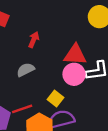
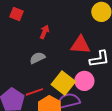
pink circle: (74, 74) -> (84, 81), moved
yellow square: (56, 98) -> (63, 83), size x1.6

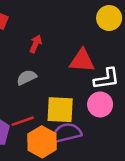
pink circle: (84, 81) -> (100, 104), moved
yellow square: (63, 83) -> (60, 110), turned -35

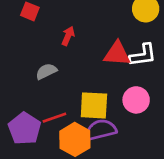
gray semicircle: (27, 77) -> (46, 71), moved
white L-shape: (107, 79) -> (143, 55), moved

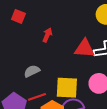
gray semicircle: (46, 71) -> (32, 71), moved

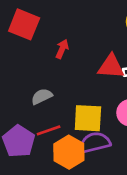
red square: (18, 16) -> (24, 24), size x1.6

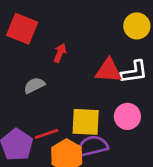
gray semicircle: (42, 96) -> (34, 85), moved

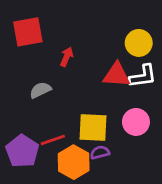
yellow circle: (137, 26) -> (139, 43), moved
red square: (22, 29) -> (28, 32), turned -32
purple semicircle: (92, 146) -> (100, 152), size x0.6

